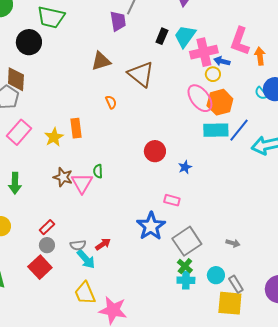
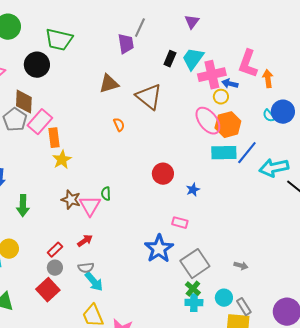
orange rectangle: (76, 128) -> (54, 138), moved
pink rectangle: (19, 132) -> (40, 122), moved
red arrow: (103, 244) -> (85, 241), moved

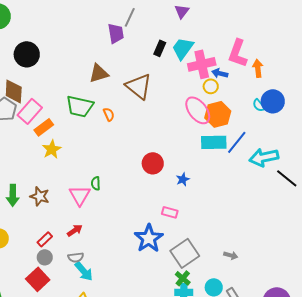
green trapezoid: (59, 40) -> (80, 106), moved
orange rectangle: (54, 138) -> (44, 127), turned 60
brown star: (71, 200) -> (40, 196), moved

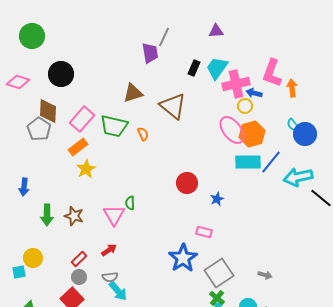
purple triangle: (182, 11) -> (216, 31), turned 49
blue circle: (273, 101) -> (305, 134), moved
pink rectangle: (30, 111) -> (82, 119), moved

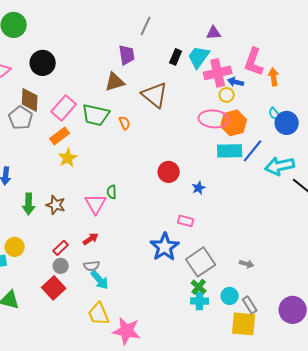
purple triangle: (216, 31) -> (214, 33), moved
purple trapezoid: (150, 53) -> (127, 55), moved
pink ellipse: (232, 130) -> (214, 119), turned -48

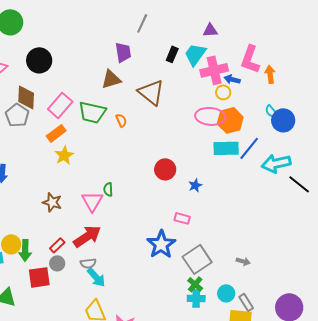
green arrow: (29, 204) -> (25, 250), moved
red arrow: (91, 239) -> (87, 236), size x1.8
red square: (54, 288) -> (39, 277), moved, turned 35

